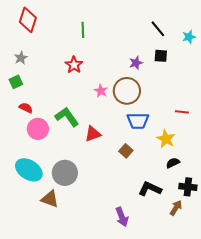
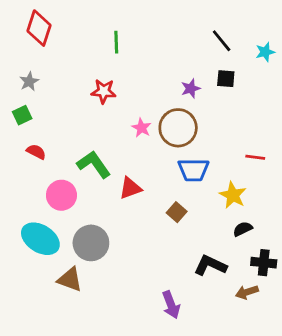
red star: (74, 65) -> (104, 91), turned -30
pink circle: (38, 129) -> (61, 195), moved
brown arrow: (176, 208) -> (247, 292), turned -140

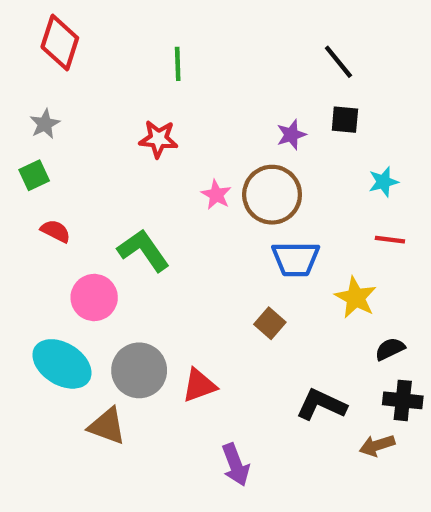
cyan star: (265, 52) -> (383, 182), moved
red triangle: (130, 188) -> (199, 385), moved
black semicircle: (243, 229) -> (390, 349), moved
purple arrow: (171, 305) -> (236, 465), moved

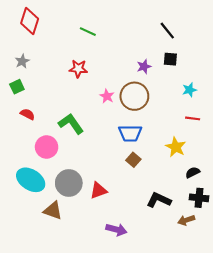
green line: (178, 64) -> (88, 32), turned -63
blue trapezoid: (296, 259) -> (130, 133), moved
purple arrow: (236, 465) -> (116, 230), turned -54

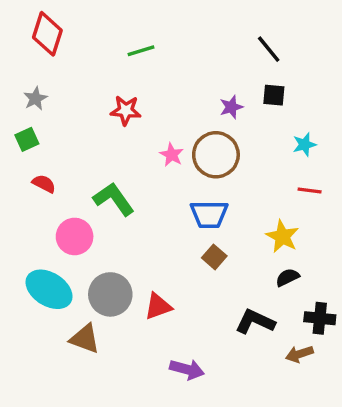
green line: (88, 32) -> (141, 51), turned -42
black semicircle: (193, 172) -> (287, 277), moved

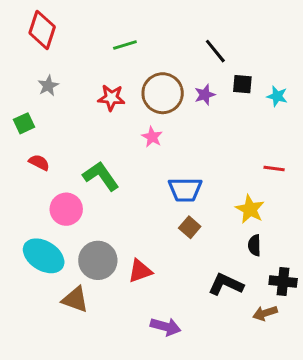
black line: (269, 49) -> (215, 51), moved
gray star: (35, 99) -> (48, 86), moved
cyan star: (304, 145) -> (277, 96), moved, turned 30
brown circle: (216, 155) -> (163, 93), moved
black semicircle: (287, 277) -> (254, 245), turned -65

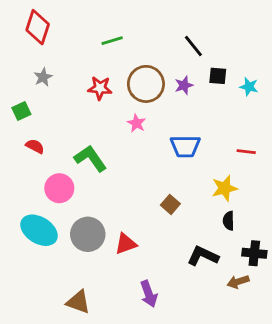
blue trapezoid: (185, 190) -> (185, 146), moved
yellow star: (250, 209) -> (225, 188), turned 30
brown triangle: (75, 300) -> (78, 302), moved
purple arrow: (166, 327) -> (149, 294), turned 55

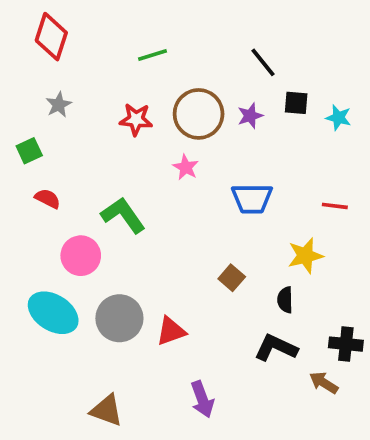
black semicircle: (229, 221) -> (285, 300), moved
brown arrow: (238, 282) -> (324, 383), turned 50

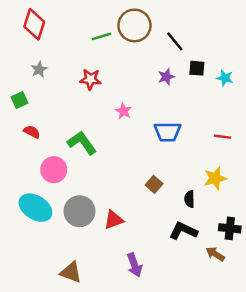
brown circle: (199, 114) -> (134, 25), moved
yellow star: (305, 256) -> (215, 178), moved

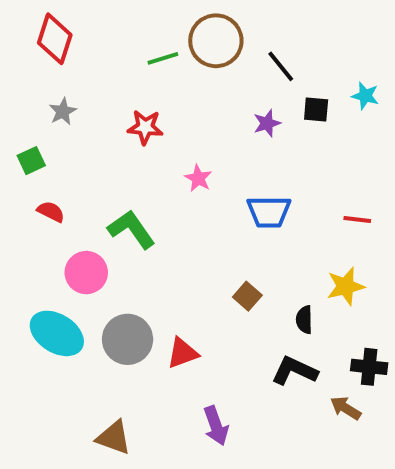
cyan star: (225, 78) -> (365, 96), moved

